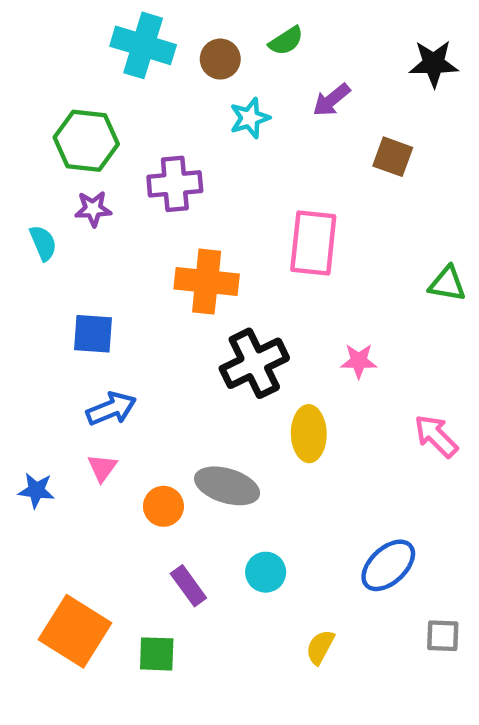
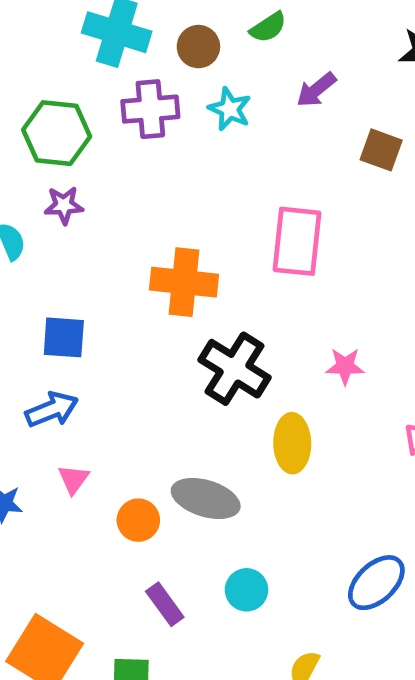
cyan star: (250, 118) -> (230, 109), turned -30
purple cross: (175, 184) -> (150, 109), moved
black cross: (254, 363) -> (234, 369), turned -32
blue arrow: (111, 409) -> (52, 410), moved

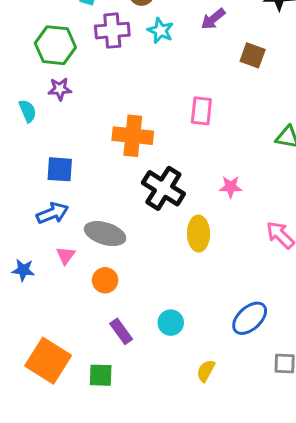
pink rectangle: (297, 241) -> (201, 111), size x0.7
gray ellipse: (206, 498) -> (105, 234), moved

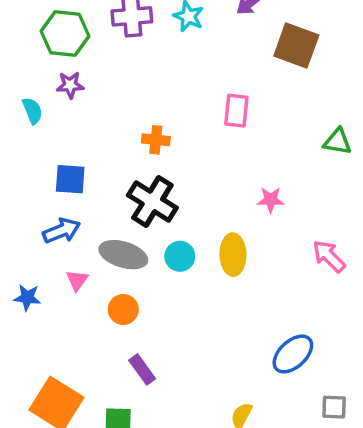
brown square: (253, 55) -> (296, 46), size x1.5
orange cross: (133, 136) -> (156, 140), size x0.6
black cross: (163, 188) -> (152, 201), moved
cyan circle: (171, 323) -> (180, 256), moved

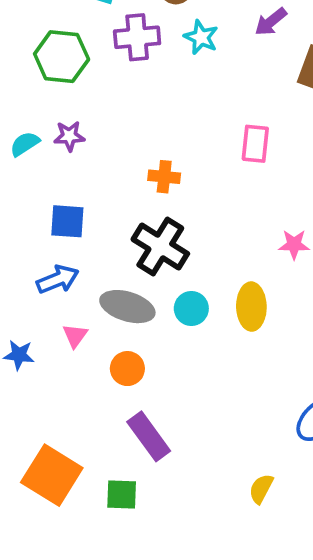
purple star: (70, 85) -> (69, 136), moved
cyan semicircle: (32, 111) -> (25, 144), turned -100
purple rectangle: (142, 369) -> (149, 436), size x1.4

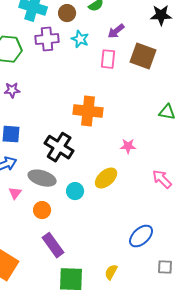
pink rectangle: (255, 144) -> (108, 59), moved
orange cross: (164, 177) -> (88, 111), moved, size x1.8
yellow ellipse: (251, 307) -> (106, 178), turned 50
cyan circle: (191, 308) -> (75, 191), moved
green square: (122, 494) -> (71, 279), moved, size x1.5

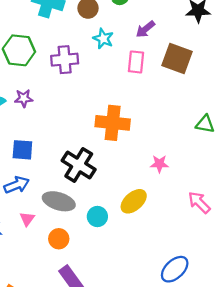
purple cross: (47, 39) -> (65, 60), moved

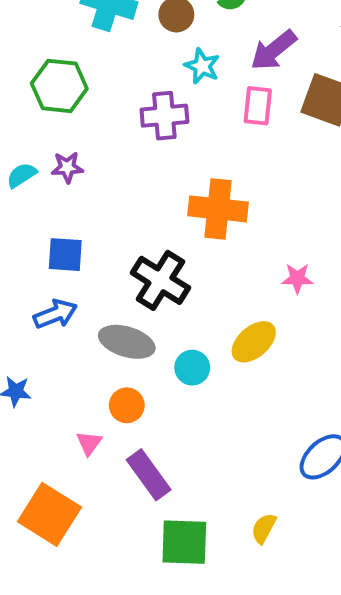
purple arrow: (145, 29) -> (274, 50), size x1.4
purple cross: (65, 60) -> (164, 116), moved
pink triangle: (27, 219) -> (89, 443), moved

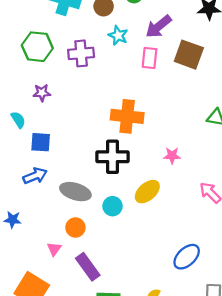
purple cross: (164, 116) -> (81, 53), moved
cyan semicircle: (22, 175) -> (18, 120), moved, turned 90
black cross: (160, 280) -> (113, 157), moved, turned -32

